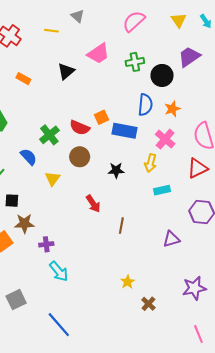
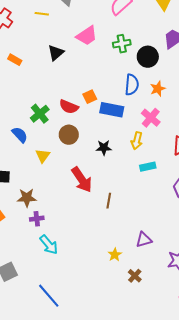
red arrow: (93, 204) -> (82, 180), size x1.5
brown star: (24, 223) -> (27, 198), moved
purple triangle: (171, 239) -> (144, 240), moved

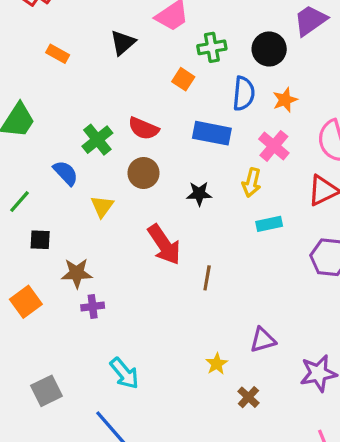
green cross: (122, 44) -> (212, 47), moved
orange square: (90, 97) -> (183, 79), moved, turned -32
cyan arrow: (49, 245) -> (124, 373), moved

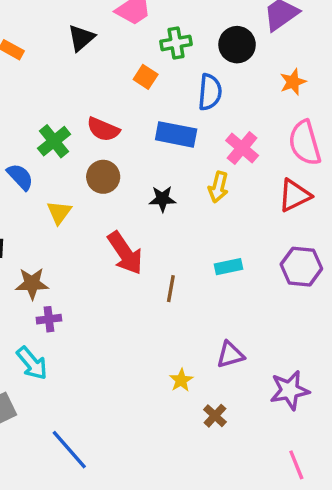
orange star: (285, 100) -> (293, 82), moved
cyan rectangle: (269, 224) -> (229, 267), moved
cyan arrow: (124, 373) -> (32, 363), moved

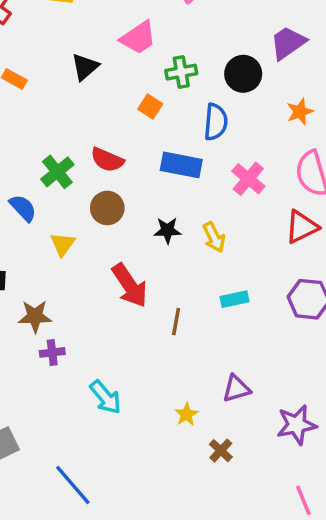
yellow arrow: (218, 187) -> (214, 237), moved, turned -40
cyan arrow: (32, 363) -> (106, 397), moved

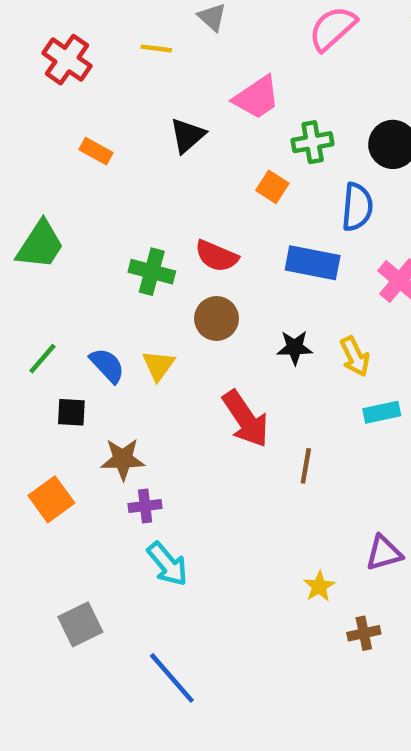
green cross: (57, 172) -> (152, 272), turned -36
blue semicircle: (23, 208) -> (107, 365), moved
cyan rectangle: (235, 299) -> (382, 412), moved
cyan arrow: (106, 397) -> (167, 564), moved
brown cross: (221, 451) -> (364, 633), turned 35

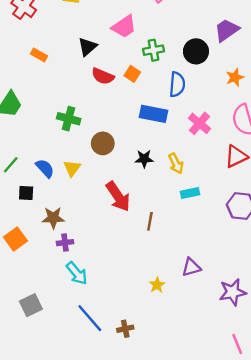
red semicircle: (217, 256) -> (103, 76), moved
brown cross: (364, 633) -> (125, 329), moved
blue line: (172, 678) -> (90, 318), moved

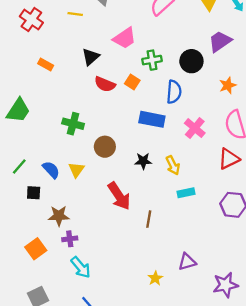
orange square: (15, 239) -> (36, 249), moved

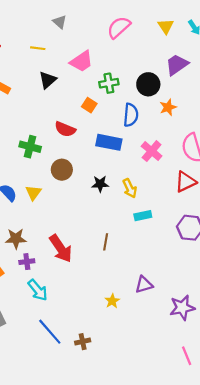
yellow line: (75, 14) -> (38, 48), moved
red semicircle: (105, 84) -> (65, 129), moved
orange star: (228, 85) -> (168, 107), moved
red arrow: (119, 196) -> (61, 248), moved

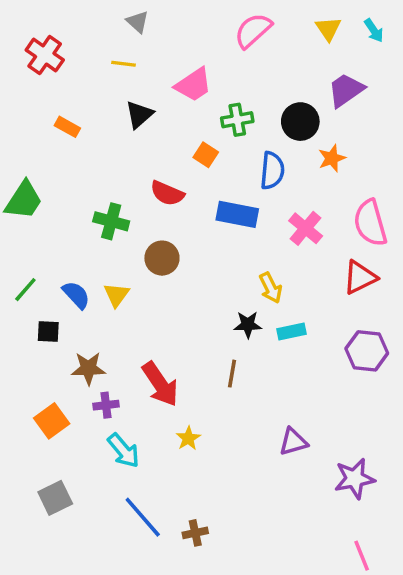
gray triangle: (60, 22) -> (137, 22), moved
black star: (100, 184) -> (248, 325), moved
yellow star: (112, 301) -> (188, 438), moved

